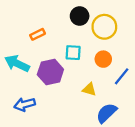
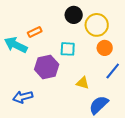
orange circle: (103, 59) -> (105, 48), moved
cyan arrow: (17, 63) -> (16, 45), moved

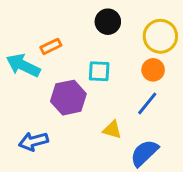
yellow circle: (97, 25) -> (160, 36), moved
blue line: (113, 71) -> (147, 103), moved
yellow triangle: (83, 83) -> (112, 130), moved

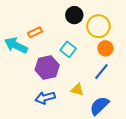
yellow circle: (160, 36) -> (98, 26), moved
cyan square: (99, 71) -> (68, 49), turned 35
blue arrow: (33, 141) -> (45, 98), moved

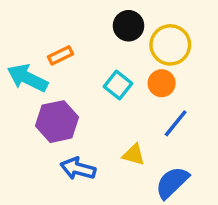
orange circle: (105, 48) -> (162, 83), moved
purple hexagon: (47, 67) -> (57, 122), moved
blue arrow: (45, 98) -> (78, 169), turned 30

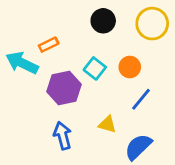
yellow circle: (170, 45) -> (152, 24), moved
purple hexagon: (57, 122) -> (64, 88), moved
blue arrow: (78, 169) -> (63, 136), turned 60

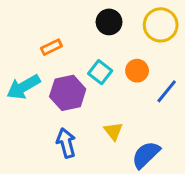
cyan arrow: (22, 63) -> (23, 87), moved, turned -56
blue line: (141, 99) -> (167, 91), moved
yellow triangle: (107, 124) -> (113, 131), turned 36

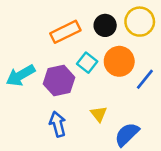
black circle: (109, 22) -> (105, 25), moved
orange rectangle: (51, 47) -> (65, 32), moved, size x1.6
orange circle: (137, 71) -> (119, 61), size x1.5

